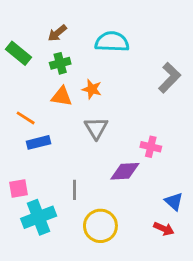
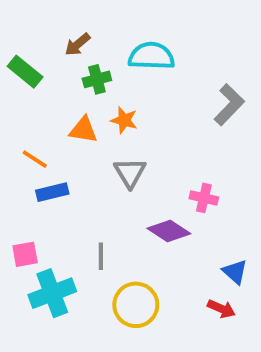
green cross: (60, 63) -> (97, 79), moved
purple diamond: (125, 171) -> (169, 231), turned 36

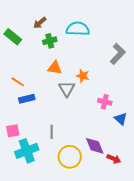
orange star: (124, 120) -> (83, 76), moved
orange triangle: (83, 130) -> (55, 68), moved
purple diamond: (169, 231) -> (95, 146), moved, turned 35
blue triangle: (235, 272) -> (121, 119), moved

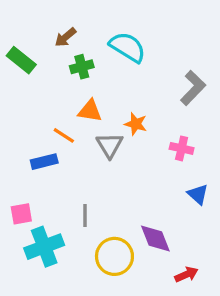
cyan semicircle: (78, 29) -> (128, 47), turned 30
orange line: (18, 82) -> (64, 135), moved
pink cross: (105, 102) -> (182, 148), moved
red arrow: (114, 159) -> (186, 274), moved, turned -48

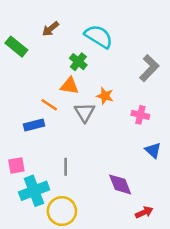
green cross: (82, 67) -> (78, 62), moved, turned -36
yellow circle: (114, 256) -> (62, 211), moved

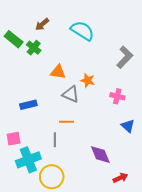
green cross: (78, 62) -> (34, 48), moved
orange line: (49, 105) -> (66, 122), moved, turned -32
gray triangle: (85, 112) -> (71, 94), turned -36

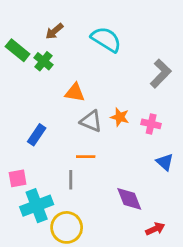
orange star: (88, 80) -> (120, 117), moved
blue rectangle: (28, 105) -> (37, 135), turned -42

